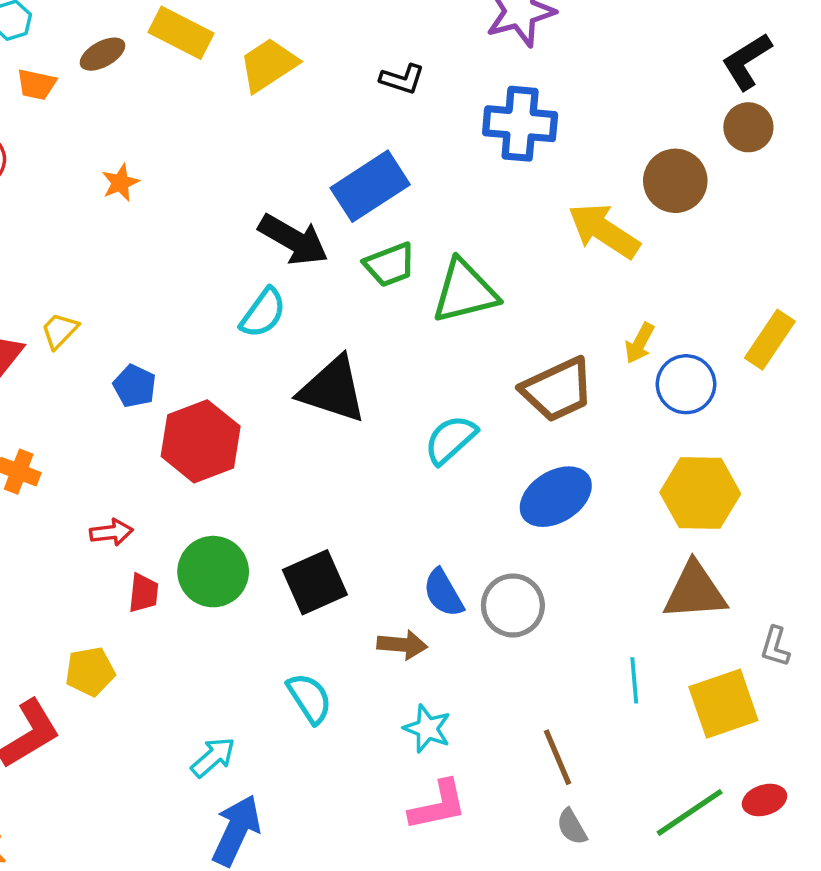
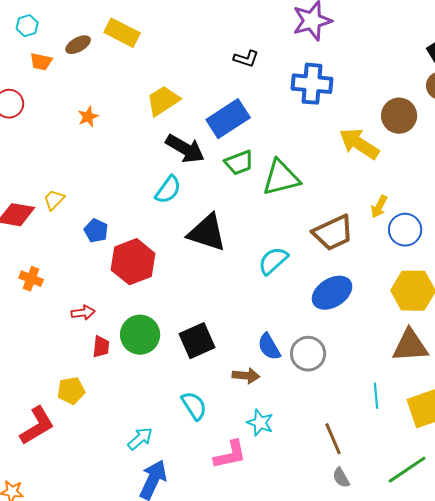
yellow trapezoid: (268, 65) -> (163, 101), moved
pink L-shape: (438, 805) -> (230, 455), moved

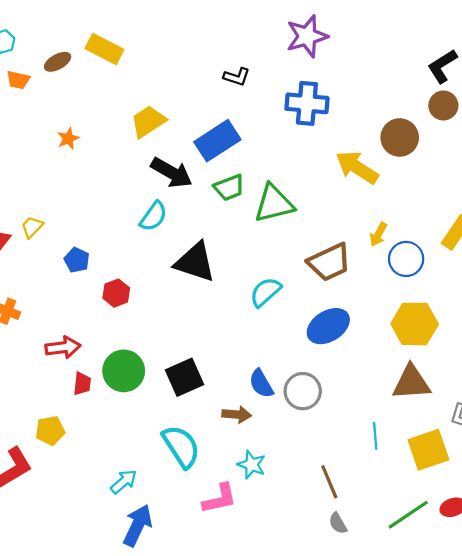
red hexagon: (133, 262) -> (116, 293), size x0.6
red arrow: (83, 313) -> (63, 347), size x1.4
cyan semicircle: (194, 406) -> (181, 447), size x1.4

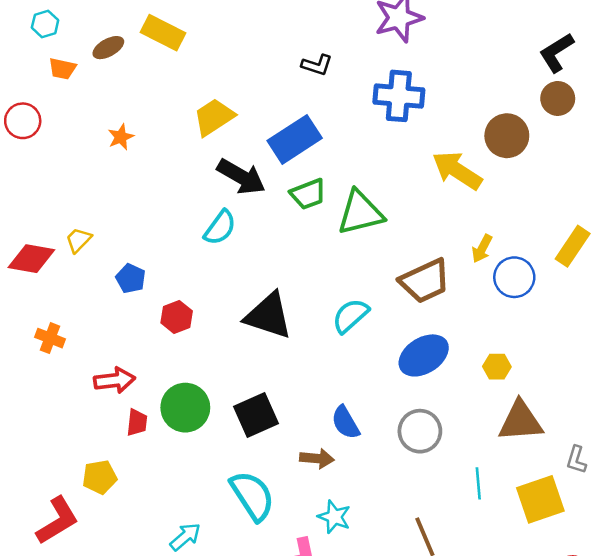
black triangle: (195, 262) -> (268, 316), moved
yellow hexagon: (415, 324) -> (497, 367), moved, size x0.5
gray circle: (303, 391) -> (420, 431), moved

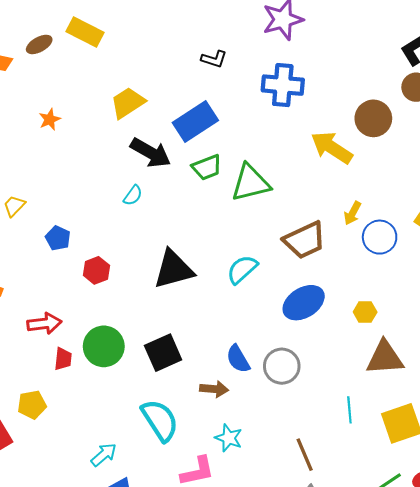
cyan semicircle: (220, 228) -> (133, 195), size x0.7
black triangle: (268, 316) -> (173, 269), turned -33
gray circle: (420, 431) -> (282, 366), moved

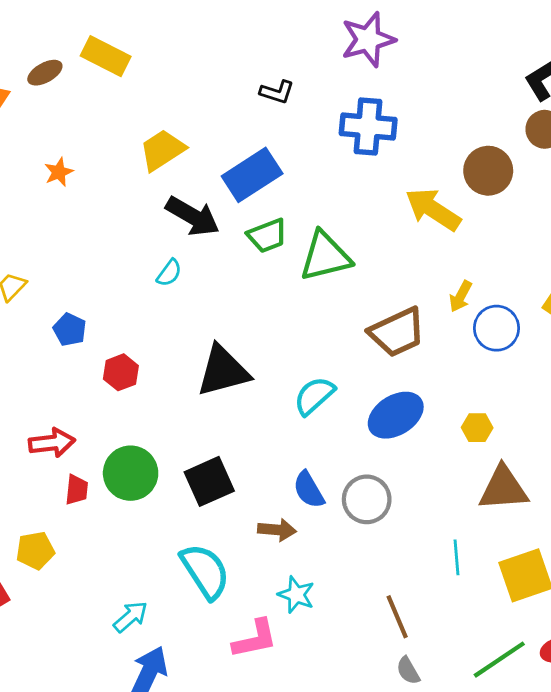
cyan semicircle: (242, 269) -> (314, 396), moved

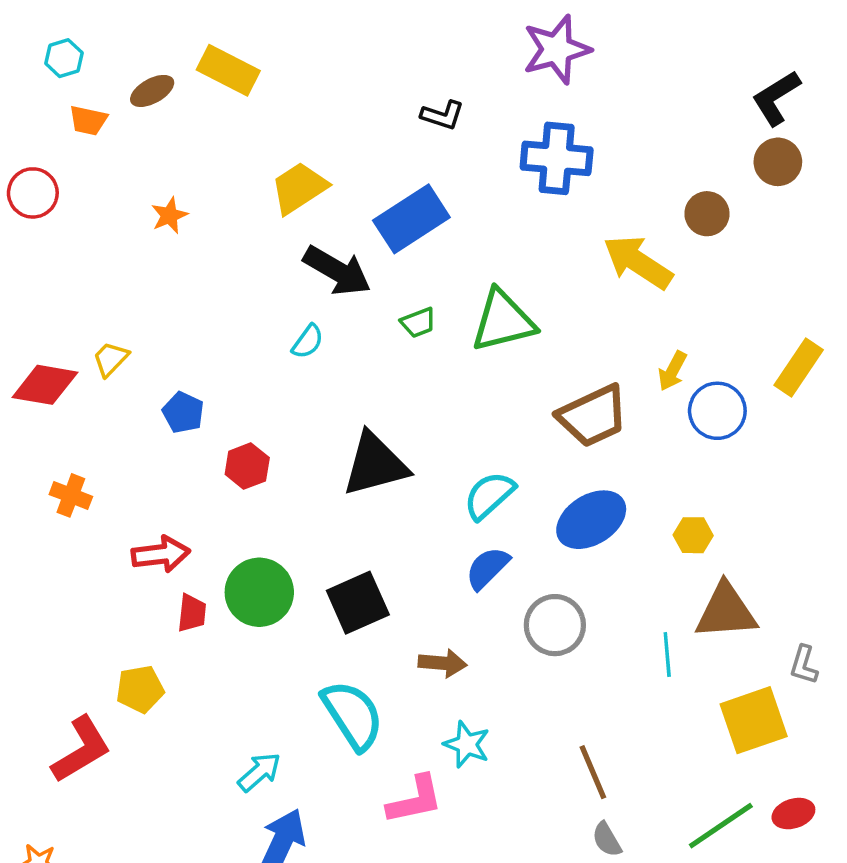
brown circle: (488, 171) -> (707, 214), size x0.7
green trapezoid: (267, 236) -> (418, 323), moved, size x0.7
blue semicircle: (309, 490) -> (487, 568), moved, turned 75
cyan line: (456, 557) -> (667, 654), moved

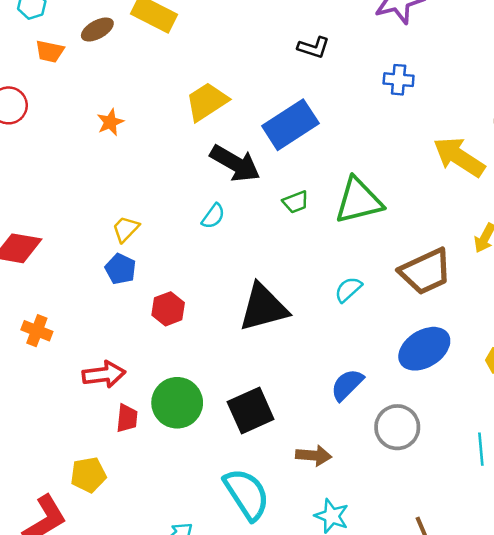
blue cross: (557, 158) -> (399, 80), size x0.6
yellow trapezoid: (111, 359) -> (126, 229), moved
cyan semicircle: (489, 495) -> (348, 289), moved, size x0.7

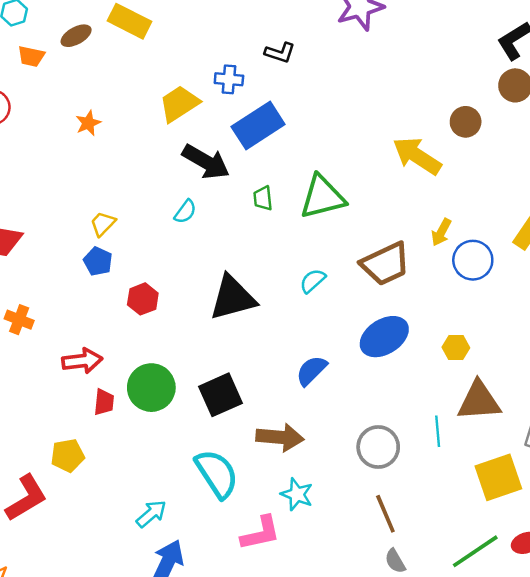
blue cross: (399, 80) -> (229, 79), moved
green trapezoid: (296, 202) -> (263, 198), turned 105
gray circle: (397, 427) -> (378, 447), moved
brown arrow: (314, 456) -> (280, 437), size x1.4

